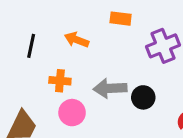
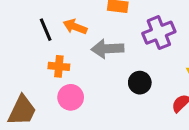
black line: (31, 46) -> (46, 30), moved, turned -35
gray arrow: (110, 88) -> (107, 49), moved

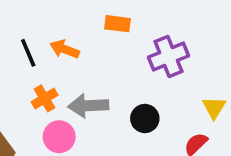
gray arrow: (107, 49) -> (88, 106), moved
orange cross: (59, 66) -> (45, 98), turned -36

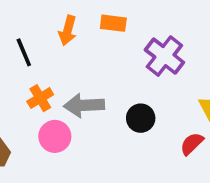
orange arrow: (65, 49) -> (68, 30), moved, turned -96
purple cross: (169, 57) -> (164, 56), turned -30

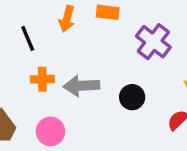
orange cross: (40, 98) -> (42, 79), turned 30
pink circle: (55, 136) -> (50, 131), moved

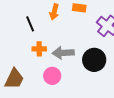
black circle: (132, 97) -> (94, 60), size x1.5
pink circle: (50, 131) -> (52, 76), moved

